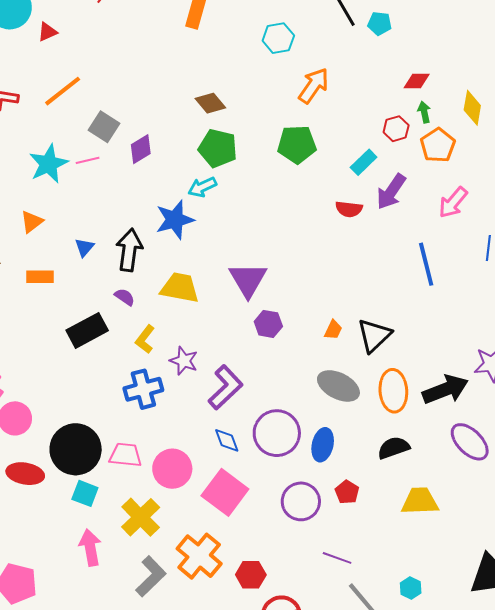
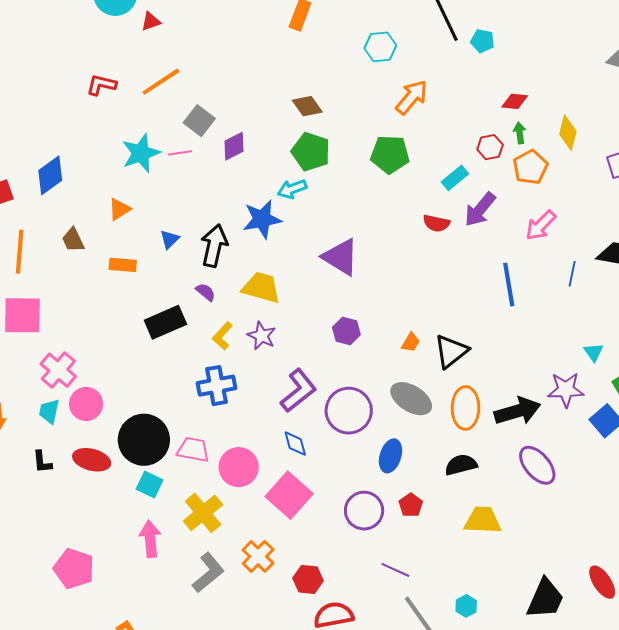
purple triangle: (248, 280) -> (341, 257), moved, turned -33
purple star: (184, 361) -> (262, 336), moved
purple circle: (277, 433) -> (349, 411), moved
orange cross: (199, 556) -> (258, 556), size x0.7

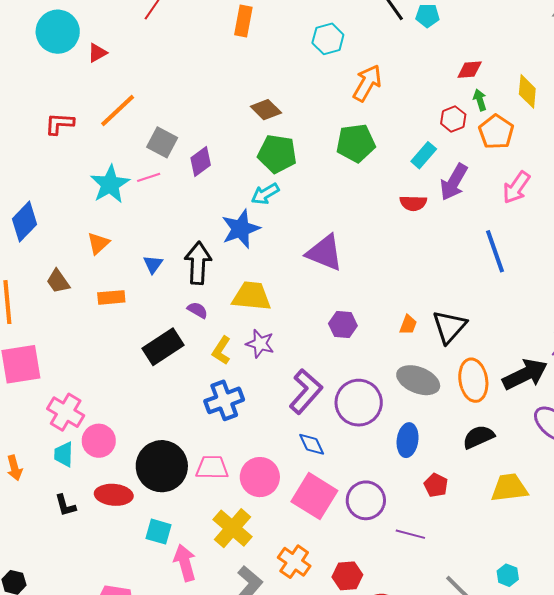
cyan square: (150, 485) -> (159, 532), moved
purple circle: (364, 511) -> (366, 500), moved
purple line: (395, 570) -> (410, 534), moved

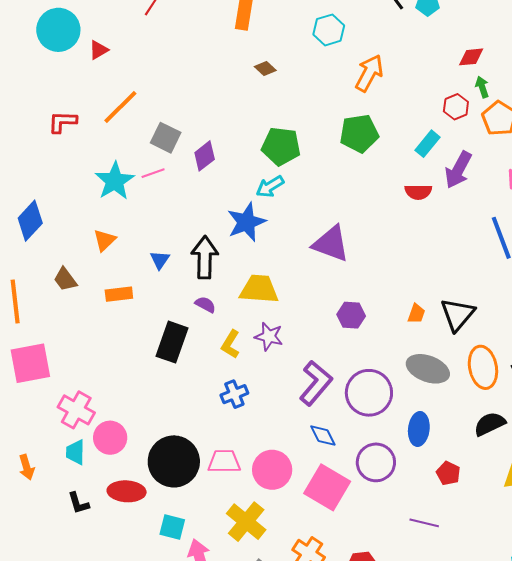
brown diamond: (266, 110) -> (265, 68), moved, size x0.7
black rectangle: (163, 347) -> (172, 342), turned -36
blue cross: (224, 400) -> (234, 394), size x0.7
purple circle: (366, 500) -> (376, 462), moved

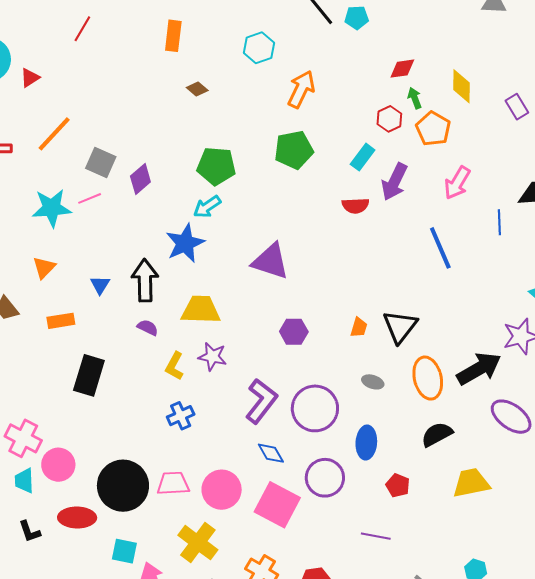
cyan star: (115, 181) -> (52, 208), turned 30
black rectangle: (172, 342) -> (89, 375), moved
gray ellipse: (428, 369) -> (373, 382), size x0.5

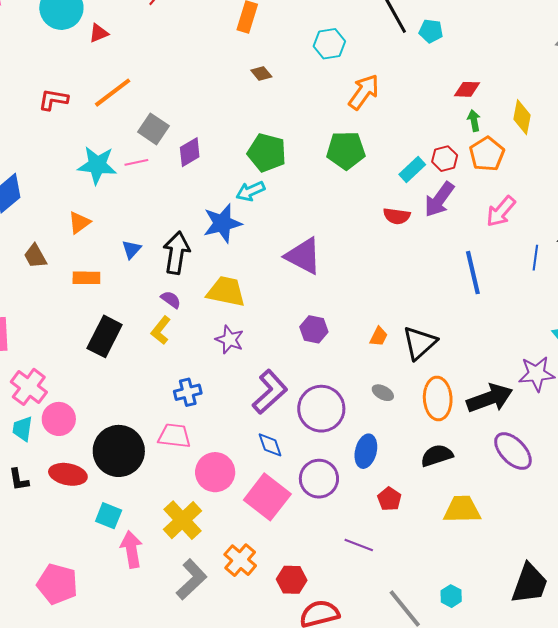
red hexagon: (389, 119) -> (445, 159), moved
yellow L-shape: (174, 366) -> (161, 330), moved
pink trapezoid: (173, 483) -> (174, 436), moved

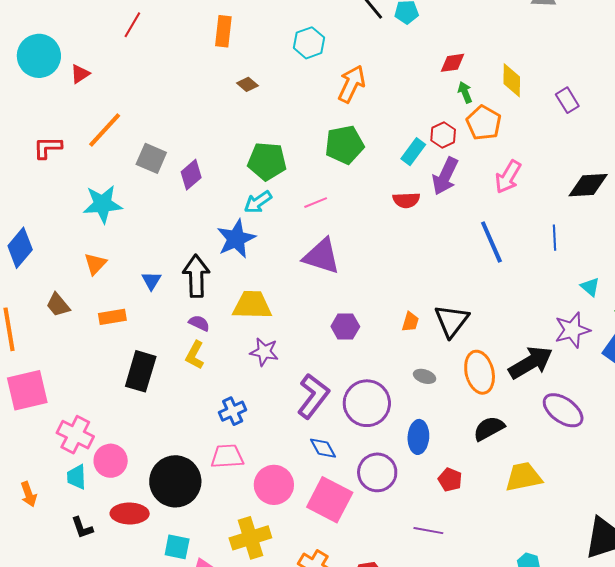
pink line: (136, 162) -> (316, 203), moved
blue line: (535, 258) -> (554, 238), moved
yellow cross: (183, 520) -> (250, 538), turned 36

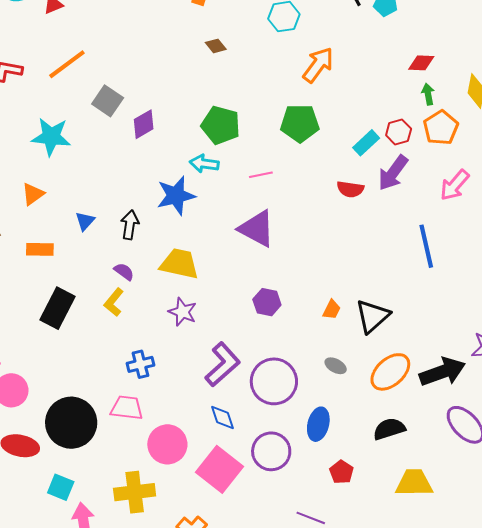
cyan arrow: (258, 202) -> (204, 164), turned 32
black arrow: (196, 276) -> (130, 225), size x0.7
orange ellipse: (480, 372) -> (390, 372), turned 51

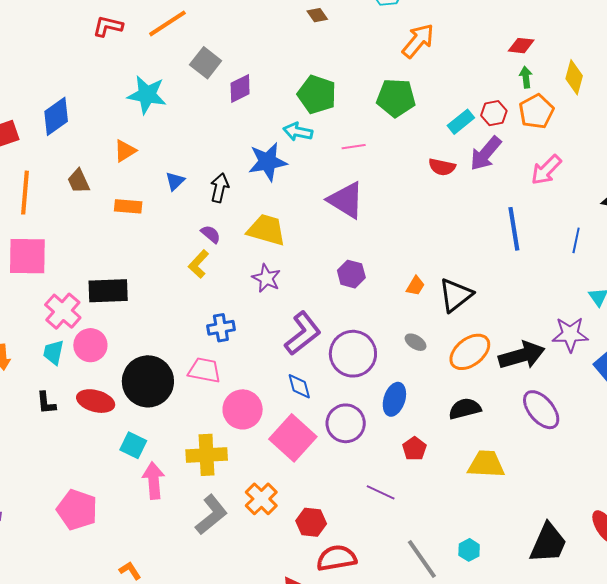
black rectangle: (58, 308) -> (108, 291), moved, turned 57

